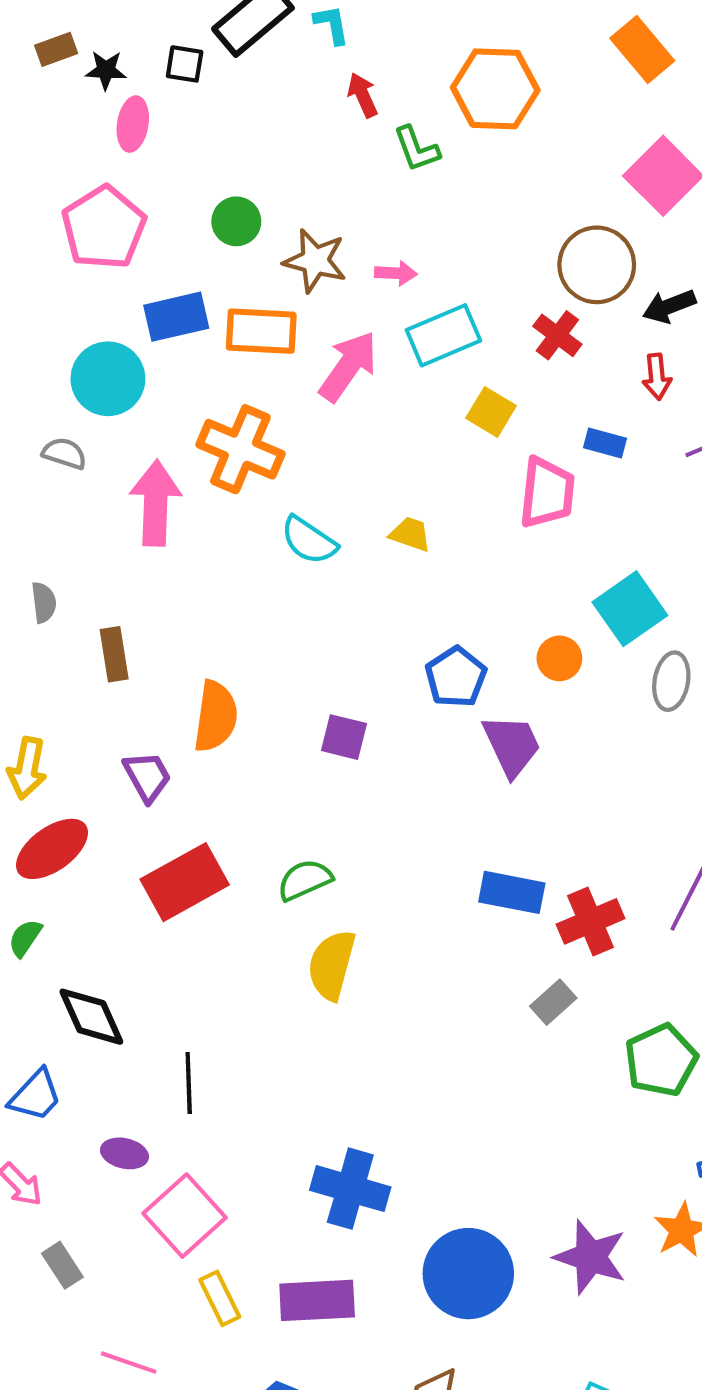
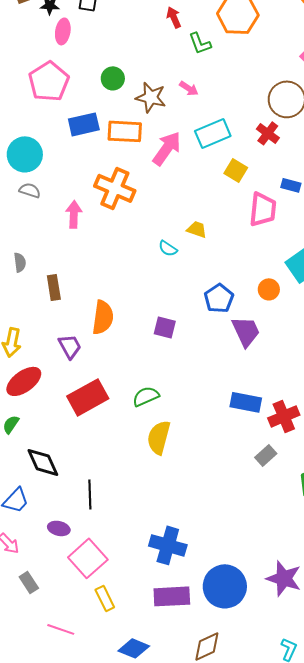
pink arrow: (396, 273) -> (189, 88), moved, turned 30
cyan circle: (108, 379) -> (25, 154), moved
pink arrow: (156, 503) -> (74, 214), size x0.7
cyan semicircle: (309, 540) -> (168, 248), moved, size x0.7
purple rectangle: (317, 1300) -> (172, 596), moved

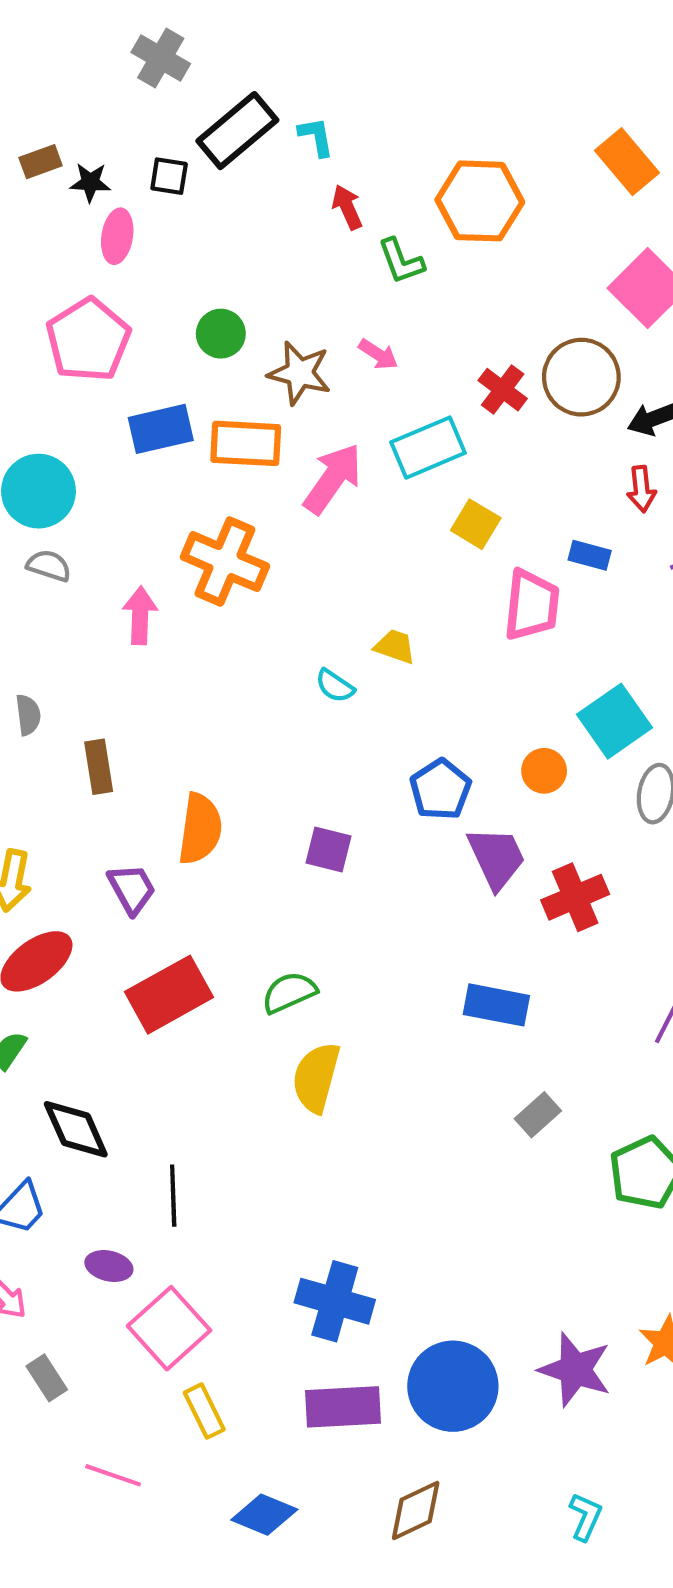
red cross: (268, 133) -> (503, 390), moved
red cross: (284, 416) -> (575, 897), moved

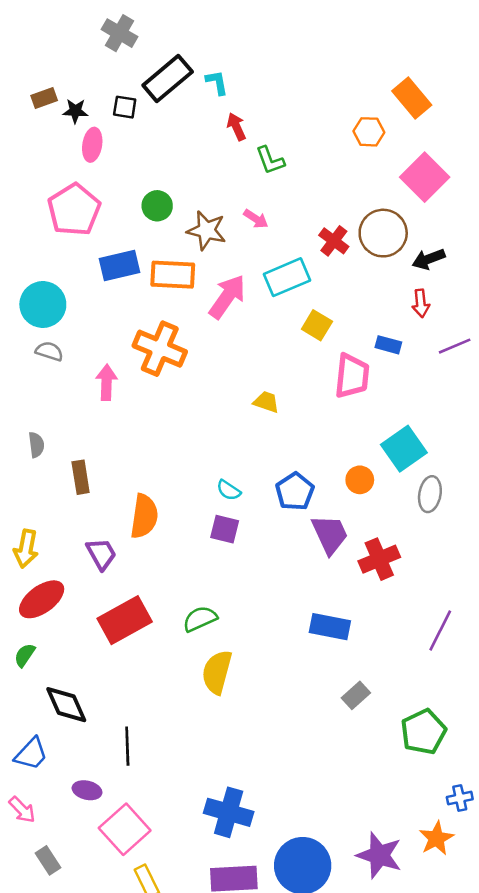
orange hexagon: (480, 201) -> (369, 132), moved, size x0.6
cyan semicircle: (335, 686) -> (229, 490), moved

